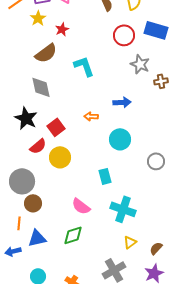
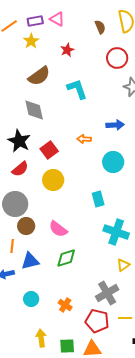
red star: (62, 29) -> (67, 50), moved
red semicircle: (38, 146) -> (20, 169), moved
pink semicircle: (81, 206) -> (58, 229), moved

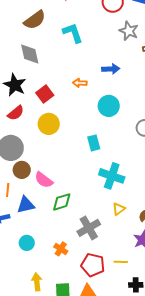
pink semicircle: (58, 229) -> (44, 180), moved
gray cross: (107, 293) -> (89, 228), moved

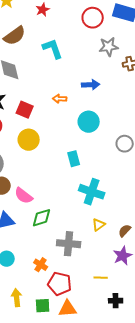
gray star: (129, 31) -> (109, 47), turned -30
red square: (45, 94) -> (25, 110), turned -30
gray cross: (89, 228) -> (69, 244), turned 35
red pentagon: (93, 265) -> (60, 284), moved

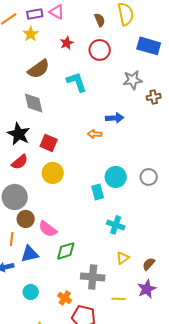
red circle: (93, 18) -> (100, 50), moved
orange arrow: (60, 99) -> (95, 134), moved
cyan circle: (89, 122) -> (116, 177), moved
cyan cross: (92, 192) -> (116, 225), size x0.7
yellow line: (101, 278) -> (119, 299), moved

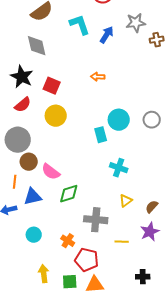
blue arrow: (115, 118) -> (107, 35), moved, turned -54

